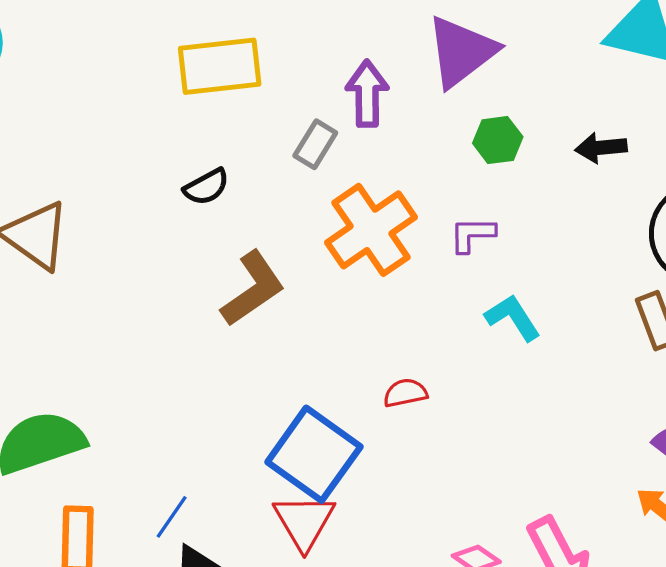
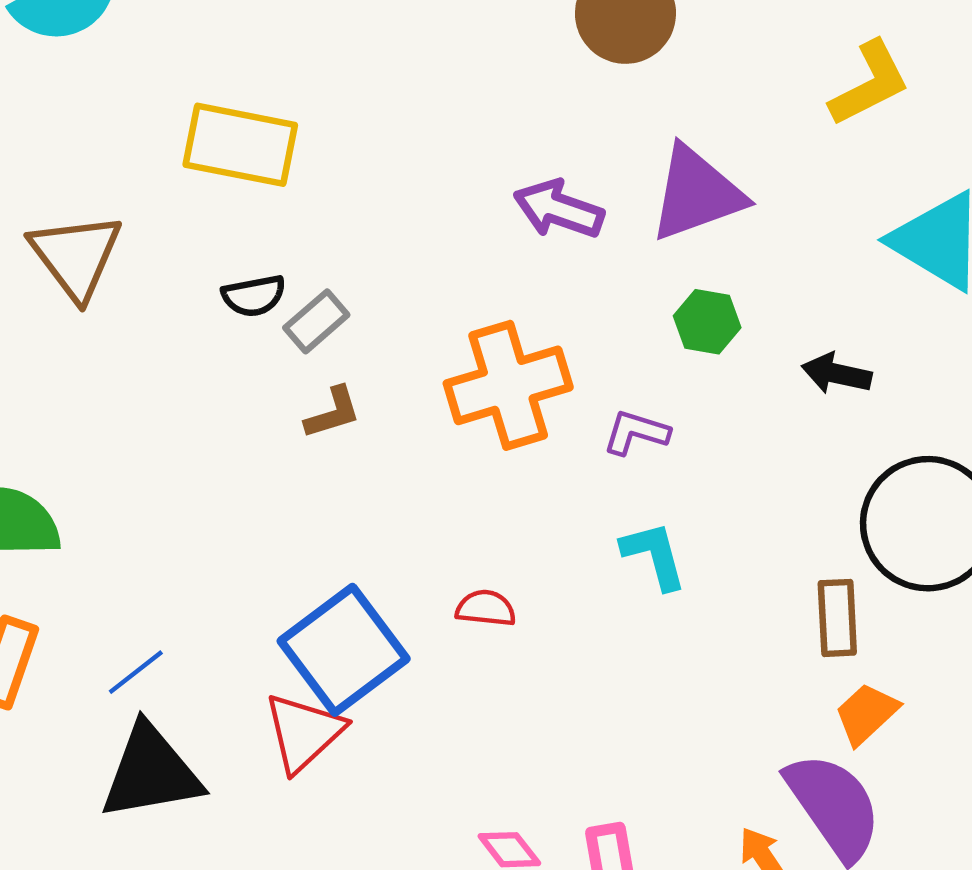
yellow rectangle: (220, 66) -> (240, 145), moved
purple arrow: (367, 94) -> (559, 209), turned -88
gray rectangle: (315, 144) -> (316, 321), moved
black semicircle: (206, 187) -> (254, 296), moved
brown L-shape: (253, 289) -> (333, 413), size x0.6

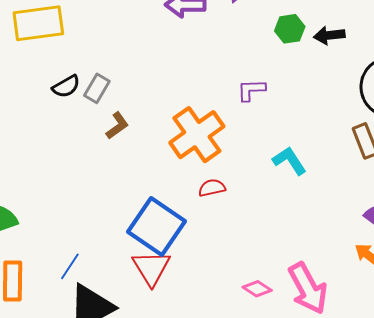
green hexagon: (707, 322) -> (290, 29), moved
orange cross: (508, 385) -> (197, 135), moved
cyan L-shape: (654, 555) -> (289, 161), moved

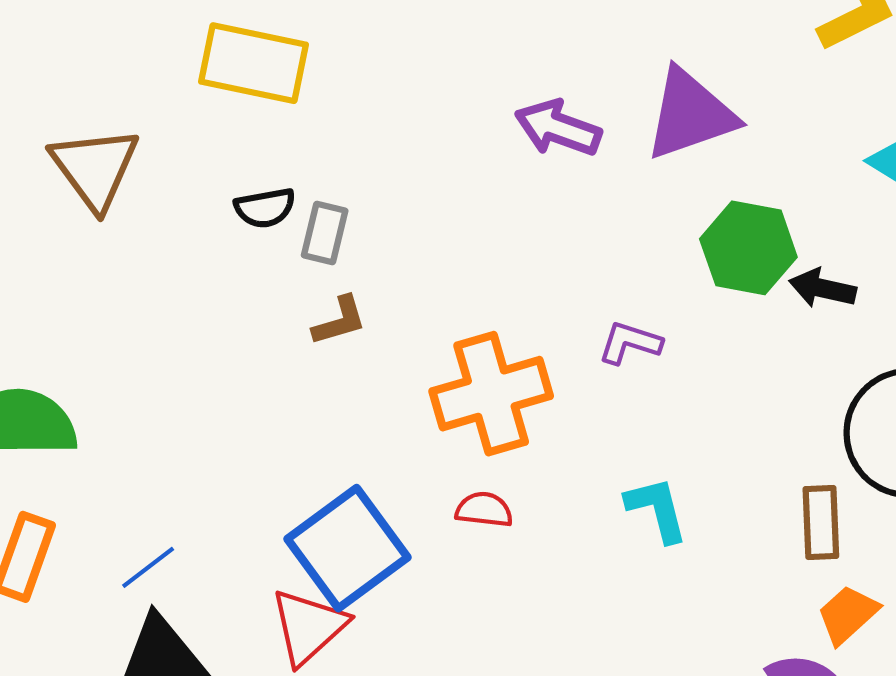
green hexagon: (290, 29) -> (748, 248), size x1.5
gray rectangle: (97, 88) -> (325, 233), turned -36

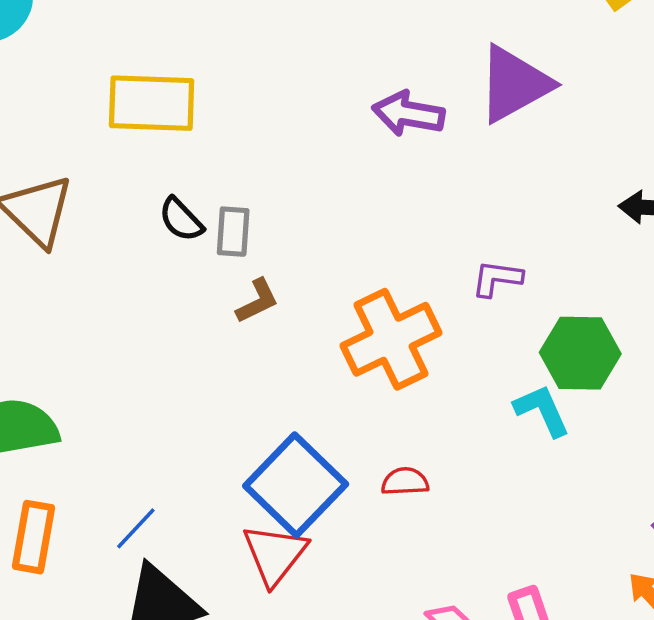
black semicircle: (265, 208) -> (181, 219), turned 66
green hexagon: (748, 248) -> (580, 353), moved
red semicircle: (484, 510) -> (405, 482), moved

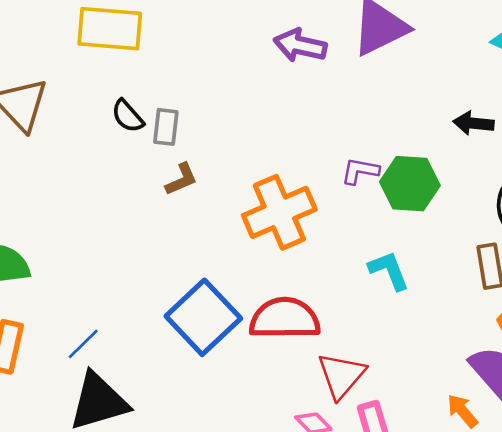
green hexagon: (580, 353) -> (410, 184), moved
red semicircle: (405, 482) -> (285, 319), size x2.0
red triangle: (275, 554) -> (341, 375), moved

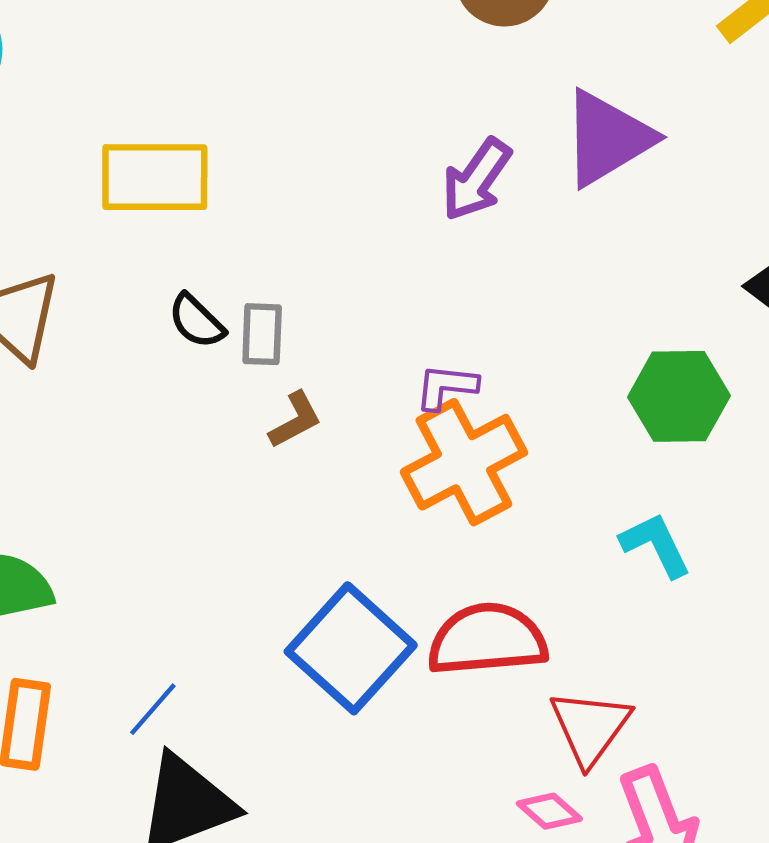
purple arrow: (300, 45) -> (476, 179), turned -63
purple L-shape: (360, 171) -> (446, 387), moved

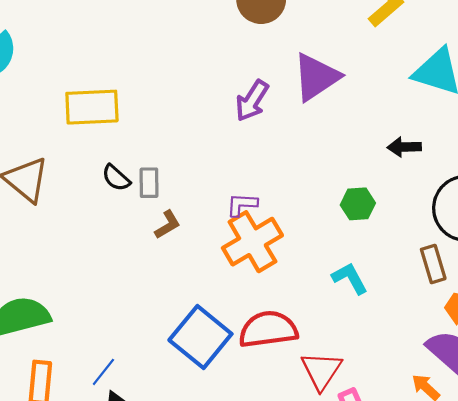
green hexagon: (679, 396) -> (358, 204), size x0.7

